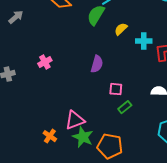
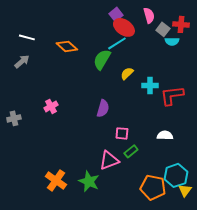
pink triangle: (75, 120) -> (109, 160), moved
orange cross: (50, 136) -> (56, 180), size x1.5
orange pentagon: (110, 146) -> (153, 187), moved

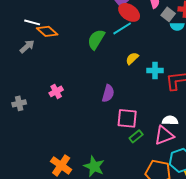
orange diamond: (67, 46) -> (47, 31), moved
green semicircle: (102, 59) -> (96, 39), moved
pink square: (122, 133) -> (127, 118), size x1.5
pink triangle: (109, 160) -> (164, 135), moved

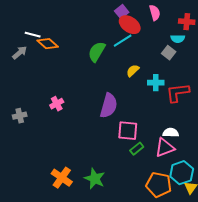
gray square: (168, 14) -> (169, 53), moved
gray arrow: (27, 46) -> (20, 53), moved
purple semicircle: (108, 93) -> (109, 106), size x1.4

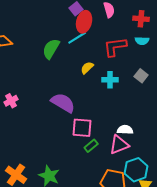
red ellipse: (130, 25) -> (84, 22), turned 70
cyan semicircle: (178, 39) -> (142, 41), moved
gray square: (169, 53) -> (141, 76), moved
red L-shape: (178, 93) -> (115, 47), moved
purple semicircle: (109, 106) -> (63, 103), turned -75

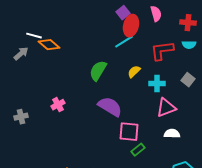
green semicircle: (51, 49) -> (98, 71), moved
pink triangle: (119, 145) -> (166, 108), moved

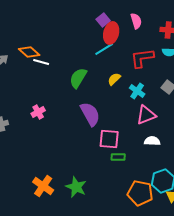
white line: (34, 36) -> (41, 62), moved
cyan cross: (157, 84) -> (137, 91), turned 35
purple semicircle: (110, 107) -> (90, 114), turned 30
green rectangle: (138, 150) -> (118, 157), turned 40

